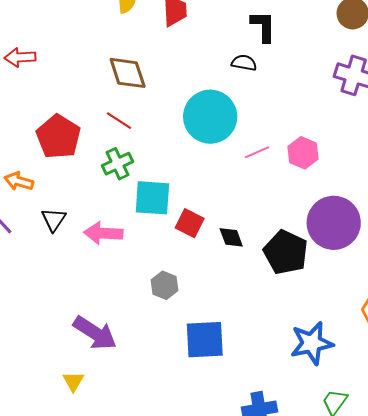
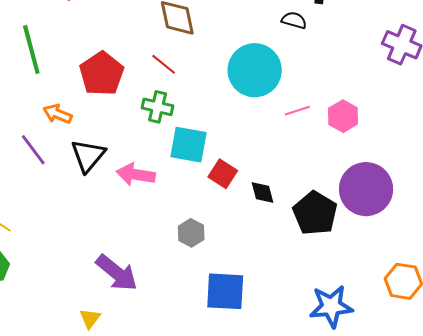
green cross: (118, 164) -> (158, 107), turned 32
black triangle: (54, 220) -> (88, 156), size x1.4

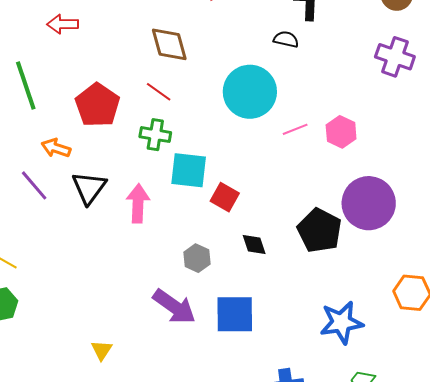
pink arrow: (136, 175) -> (138, 203), turned 87
black diamond: (262, 193) -> (254, 245), moved
purple arrow: (117, 273) -> (174, 307), moved

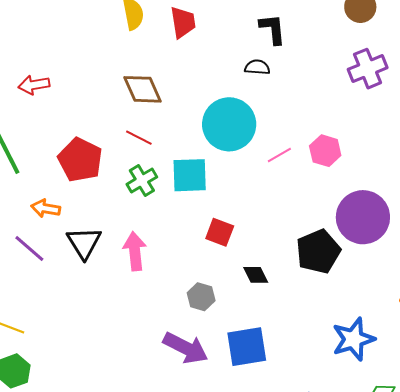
purple cross: (395, 57) -> (368, 69), turned -33
green cross: (155, 135) -> (142, 181), turned -32
cyan square: (189, 170) -> (190, 175), moved
black pentagon: (319, 230) -> (318, 251), turned 30

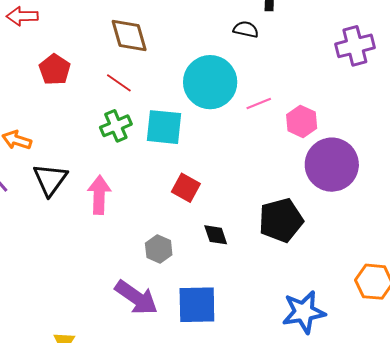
pink line: (279, 155) -> (259, 103), moved
red pentagon: (80, 160) -> (55, 70), moved, size x0.7
purple circle: (363, 217) -> (332, 165), moved

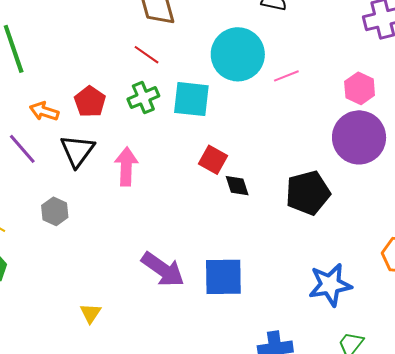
red pentagon: (55, 70) -> (90, 102), moved
pink hexagon: (302, 121) -> (360, 88), moved
black diamond: (216, 235) -> (237, 186), moved
gray hexagon: (159, 249) -> (55, 211), moved

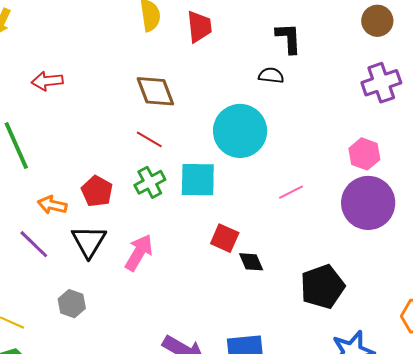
pink line: (286, 76) -> (291, 192), moved
pink arrow: (126, 166) -> (139, 253), turned 33
black pentagon: (308, 193) -> (322, 287), moved

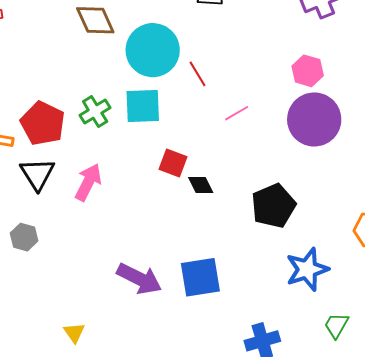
cyan circle: (240, 131) -> (153, 50), moved
red line: (149, 139) -> (198, 74), moved, turned 32
red pentagon: (97, 191) -> (43, 123), size x1.4

